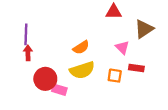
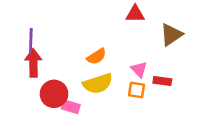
pink triangle: (122, 47) -> (139, 69), moved
red arrow: (28, 53) -> (33, 63), size x1.5

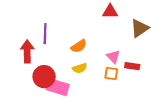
purple line: (31, 41) -> (45, 34), moved
yellow semicircle: (98, 84) -> (80, 68), size x0.6
pink rectangle: (71, 107) -> (58, 87), size x1.5

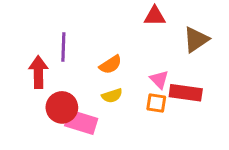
red rectangle: (132, 66) -> (186, 93), size x1.5

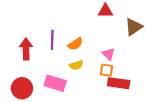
purple line: (63, 47) -> (52, 40), moved
red rectangle: (186, 93) -> (119, 83), moved
red circle: (62, 107) -> (22, 88), moved

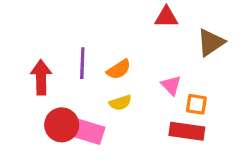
orange square: (106, 70) -> (196, 104), moved
red circle: (22, 88) -> (62, 125), moved

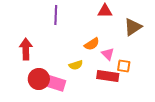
purple line: (82, 63) -> (56, 15), moved
orange semicircle: (119, 69) -> (92, 44), moved
red rectangle: (187, 131) -> (108, 76), moved

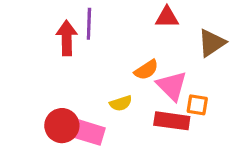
red arrow: (26, 49) -> (67, 38), moved
pink triangle: (108, 54) -> (172, 86), size x1.5

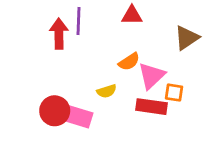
red triangle: (167, 17) -> (132, 15), moved
pink triangle: (172, 86) -> (152, 76), turned 32

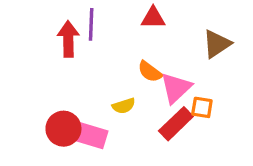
orange semicircle: (129, 62) -> (150, 72), turned 70
red rectangle: (152, 107) -> (176, 124), turned -52

